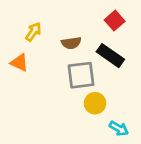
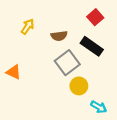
orange triangle: (19, 63) -> (14, 72), moved
gray square: (81, 75) -> (67, 63), turned -30

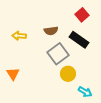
yellow arrow: (28, 27) -> (19, 36), moved, turned -120
orange triangle: (14, 72) -> (13, 74), moved, turned 32

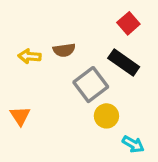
brown semicircle: (51, 31) -> (64, 50), moved

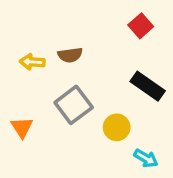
black rectangle: (124, 63) -> (148, 86), moved
gray square: (91, 85) -> (74, 105), moved

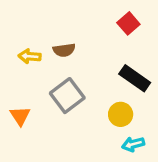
yellow circle: (117, 127) -> (121, 114), moved
cyan arrow: (146, 158) -> (133, 144), turned 135

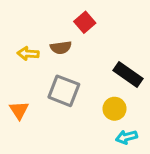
red square: (128, 23) -> (85, 22), moved
gray square: (67, 96) -> (64, 91), turned -32

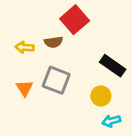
red square: (85, 22) -> (75, 20), size x1.5
orange triangle: (19, 110) -> (25, 88), moved

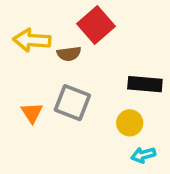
yellow arrow: (25, 47) -> (32, 40), moved, size x1.5
black rectangle: (113, 66) -> (145, 84), turned -30

